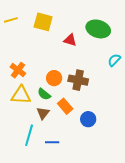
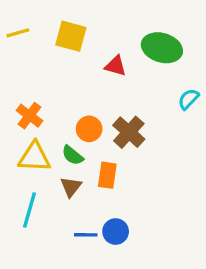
brown cross: (78, 80) -> (129, 132), turned 30
orange rectangle: (65, 106) -> (107, 175), turned 49
blue circle: (88, 119) -> (116, 232), moved
cyan line: (29, 135) -> (29, 210), moved

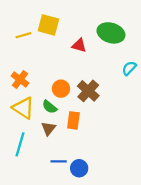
yellow line: (18, 33) -> (23, 35), moved
yellow triangle: (34, 157) -> (23, 108), turned 30
blue circle: (116, 232) -> (79, 168), moved

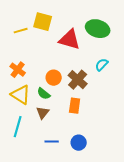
red triangle: (79, 45) -> (70, 40), size x1.6
cyan semicircle: (129, 68) -> (102, 65), moved
orange rectangle: (73, 120) -> (75, 106), moved
blue circle: (79, 168) -> (79, 143), moved

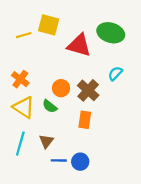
brown triangle: (43, 113) -> (46, 141), moved
blue circle: (79, 143) -> (80, 162), moved

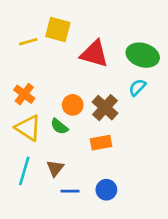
green ellipse: (111, 33) -> (143, 55), moved
orange rectangle: (85, 120) -> (101, 143), turned 72
blue circle: (80, 162) -> (106, 190), moved

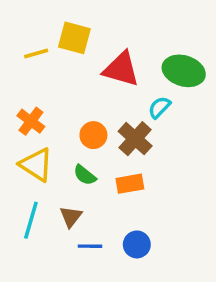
cyan semicircle: (137, 87) -> (159, 107), moved
green semicircle: (59, 126) -> (85, 175), moved

